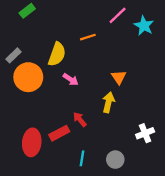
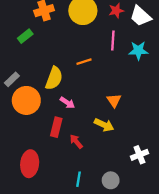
pink line: (118, 15) -> (113, 41), turned -42
cyan star: (144, 26) -> (138, 51), turned -30
yellow arrow: (108, 102) -> (104, 125), turned 102
red rectangle: (59, 133) -> (56, 127), moved, turned -48

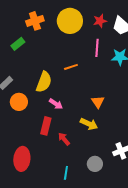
orange circle: (26, 100) -> (19, 102), size x0.7
gray circle: (111, 180) -> (95, 164), moved

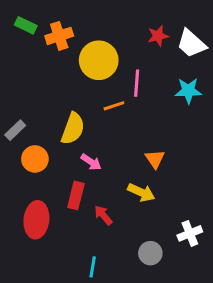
yellow circle: (70, 21) -> (99, 60), moved
green rectangle: (18, 44) -> (26, 25), moved, turned 64
pink line: (97, 48) -> (137, 83), moved
red ellipse: (22, 159) -> (36, 220), moved
cyan line: (66, 173) -> (93, 267), moved

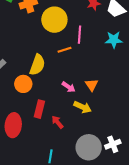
orange circle: (35, 159) -> (23, 84), moved
pink arrow: (91, 162) -> (69, 87), moved
white cross: (190, 233) -> (113, 144), moved
gray circle: (150, 253) -> (89, 147), size x1.6

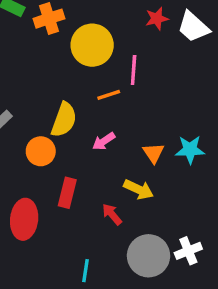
cyan star: (114, 40) -> (190, 150), moved
pink arrow: (69, 87) -> (104, 141), moved, turned 112
red arrow: (57, 122) -> (112, 214), moved

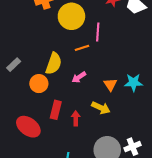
red arrow: (112, 214) -> (76, 118), moved, turned 40
red ellipse: (24, 219) -> (28, 127), turned -60

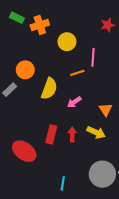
yellow circle: (71, 16) -> (67, 42), size x0.7
orange circle: (39, 84) -> (25, 70), moved
red arrow: (76, 118) -> (72, 134), moved

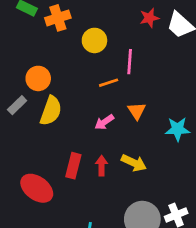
yellow semicircle: (49, 89) -> (51, 111), moved
orange triangle: (105, 109) -> (137, 111), moved

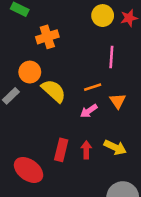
orange cross: (58, 18) -> (47, 37), moved
yellow circle: (94, 40) -> (103, 16), moved
orange line: (109, 83) -> (93, 87), moved
yellow semicircle: (51, 111) -> (54, 91), moved, turned -68

